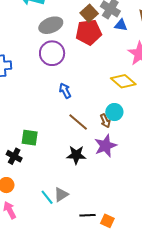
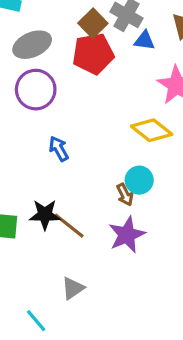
brown line: (78, 122) -> (69, 226), moved
black star: (76, 155) -> (45, 215), moved
gray triangle: (61, 195) -> (73, 288), moved

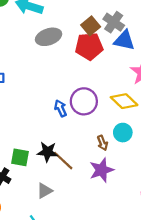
blue triangle: (144, 40) -> (124, 40), size x1.5
purple circle: (36, 90) -> (84, 101), moved
cyan circle: (139, 180) -> (123, 133), moved
gray triangle: (73, 288) -> (45, 191), moved

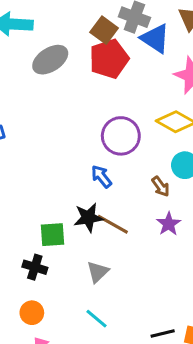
blue triangle: (124, 40) -> (155, 38), turned 35
blue arrow: (61, 108) -> (101, 176), moved
purple star: (101, 170) -> (169, 224), size x0.7

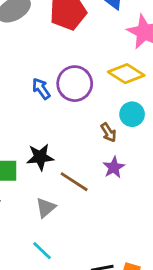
blue arrow: (101, 176) -> (41, 89), moved
brown line: (113, 224) -> (74, 182), moved

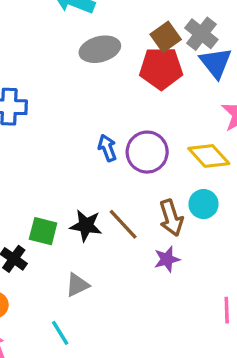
brown arrow: (108, 132) -> (171, 218), size x1.5
brown line: (74, 182) -> (123, 224), moved

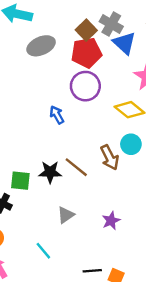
purple circle: (147, 152) -> (85, 86), moved
purple star: (167, 259) -> (111, 221), moved
gray triangle: (77, 285) -> (66, 215), moved

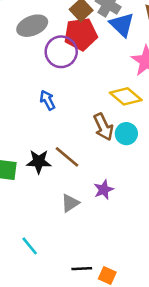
purple circle: (85, 86) -> (61, 52), moved
brown arrow: (110, 157) -> (103, 127), moved
gray triangle: (66, 215) -> (70, 203), moved
purple star: (111, 221) -> (104, 190), moved

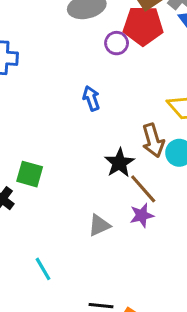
purple circle: (61, 52) -> (117, 43), size x0.6
brown line: (67, 157) -> (143, 189), moved
black star: (39, 162) -> (119, 163), moved, turned 30

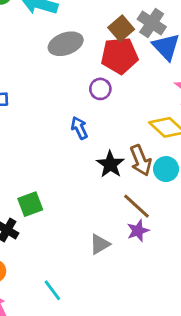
purple circle: (117, 43) -> (100, 89), moved
black star: (119, 163) -> (110, 164), moved
green square: (30, 174) -> (30, 204), turned -30

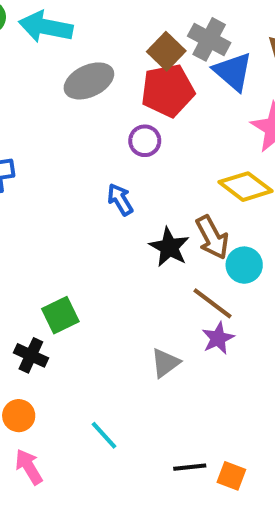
cyan circle: (166, 169) -> (244, 265), moved

